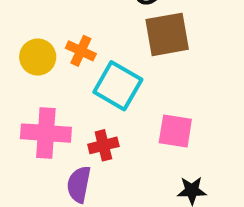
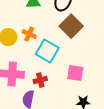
brown square: (167, 34) -> (71, 26), turned -35

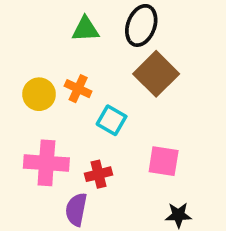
cyan square: (47, 51) -> (112, 120), size x0.7

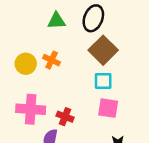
cyan square: (112, 120) -> (103, 81), moved, turned -30
red cross: (99, 174) -> (65, 117), turned 35

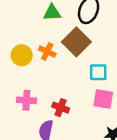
brown square: (103, 50) -> (76, 42), moved
pink cross: (31, 109) -> (26, 100), size x0.7

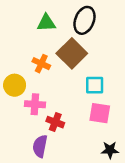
yellow circle: (22, 55) -> (15, 85), moved
pink cross: (26, 100) -> (35, 104), moved

